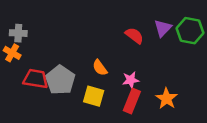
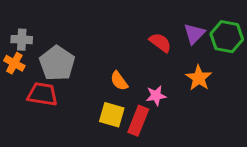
gray pentagon: (60, 80) -> (57, 63), moved
orange star: (166, 99) -> (199, 78), moved
red rectangle: (132, 101) -> (138, 121), moved

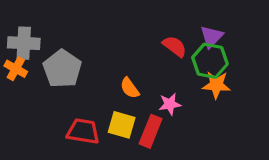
green hexagon: (227, 37) -> (210, 61), moved
gray cross: (22, 40) -> (24, 43), size x1.4
orange star: (199, 78) -> (216, 85), turned -30
red trapezoid: (42, 94) -> (83, 131), moved

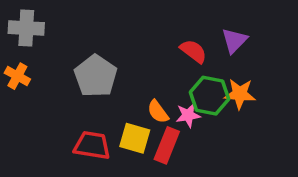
gray cross: (24, 43) -> (26, 28), moved
green hexagon: (210, 61) -> (209, 96), moved
gray pentagon: (62, 69) -> (96, 76), moved
orange semicircle: (130, 88) -> (158, 112), moved

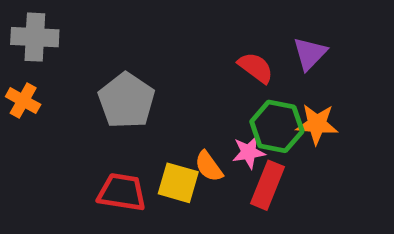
orange semicircle: (158, 112) -> (209, 166), moved
red rectangle: (167, 145) -> (268, 185), moved

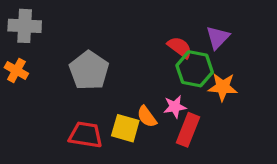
green hexagon: (277, 126) -> (195, 69), moved

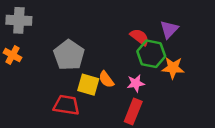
orange semicircle: (147, 117) -> (106, 79), moved
yellow square: (125, 128) -> (88, 85), moved
red rectangle: (188, 130) -> (133, 112), moved

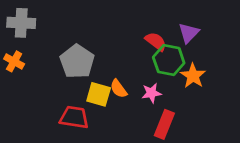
orange star: (173, 68) -> (193, 76), turned 30
red rectangle: (133, 112) -> (164, 124), moved

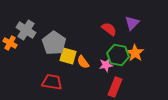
gray cross: (21, 23) -> (26, 30), moved, turned 30
green hexagon: (169, 60) -> (118, 55), moved
yellow square: (99, 94) -> (68, 56), moved

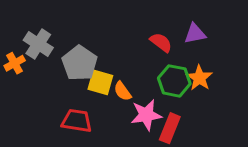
purple triangle: (132, 23) -> (195, 34), turned 35
orange cross: (10, 43) -> (15, 63), turned 32
pink star: (106, 65) -> (146, 115), moved, size x1.5

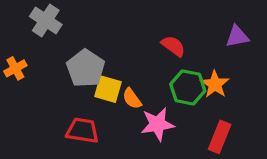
purple triangle: (195, 34) -> (237, 36), moved
gray cross: (38, 44) -> (46, 20), moved
red rectangle: (170, 128) -> (220, 137), moved

